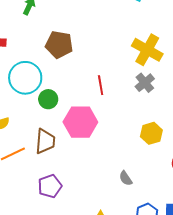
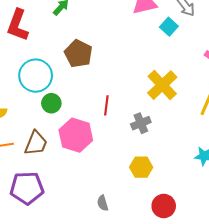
gray cross: (145, 83) -> (141, 123), moved
purple pentagon: (50, 186) -> (27, 188), size x1.4

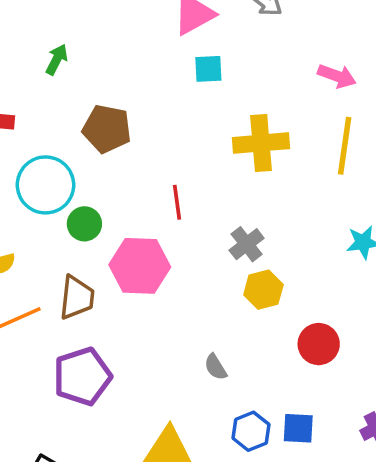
cyan square: (169, 27) -> (208, 69), moved, turned -30
yellow cross: (162, 85) -> (261, 143), turned -36
gray cross: (141, 123) -> (247, 244), moved

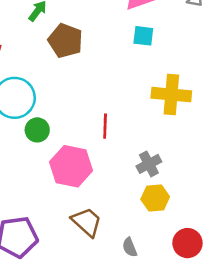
brown pentagon: (107, 129) -> (65, 41), moved
brown trapezoid: (77, 297) -> (87, 222), moved, turned -64
gray semicircle: (216, 367) -> (130, 247), moved

